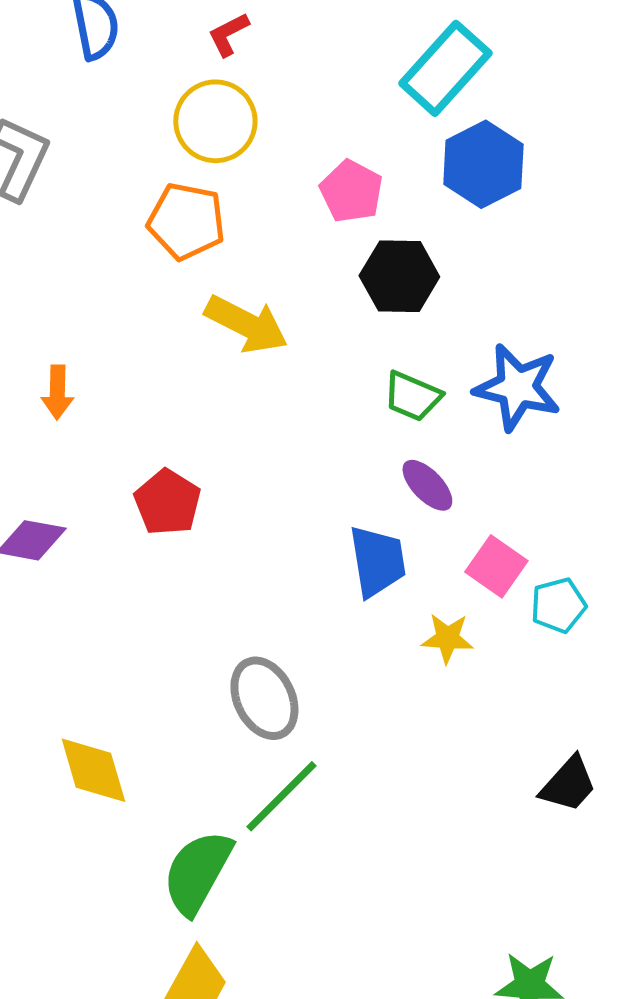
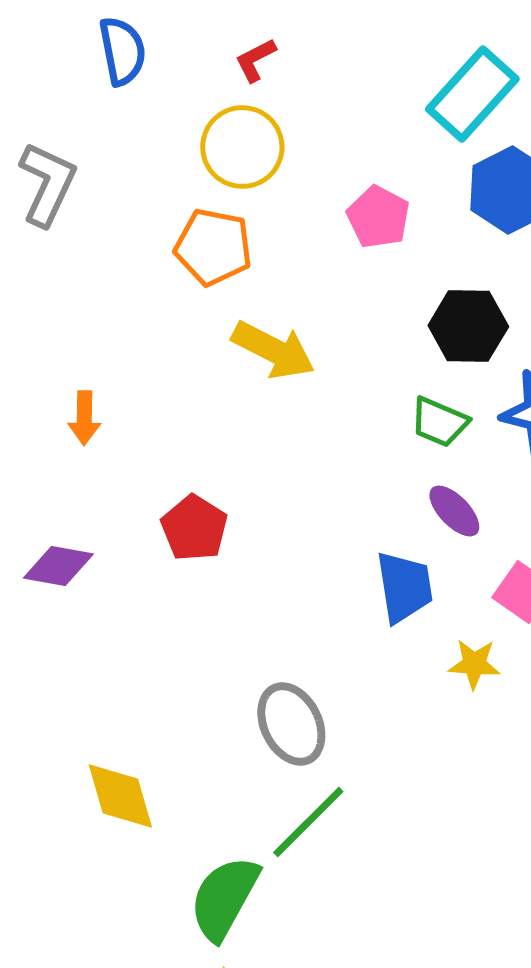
black hexagon: (399, 276) -> (468, 326), moved

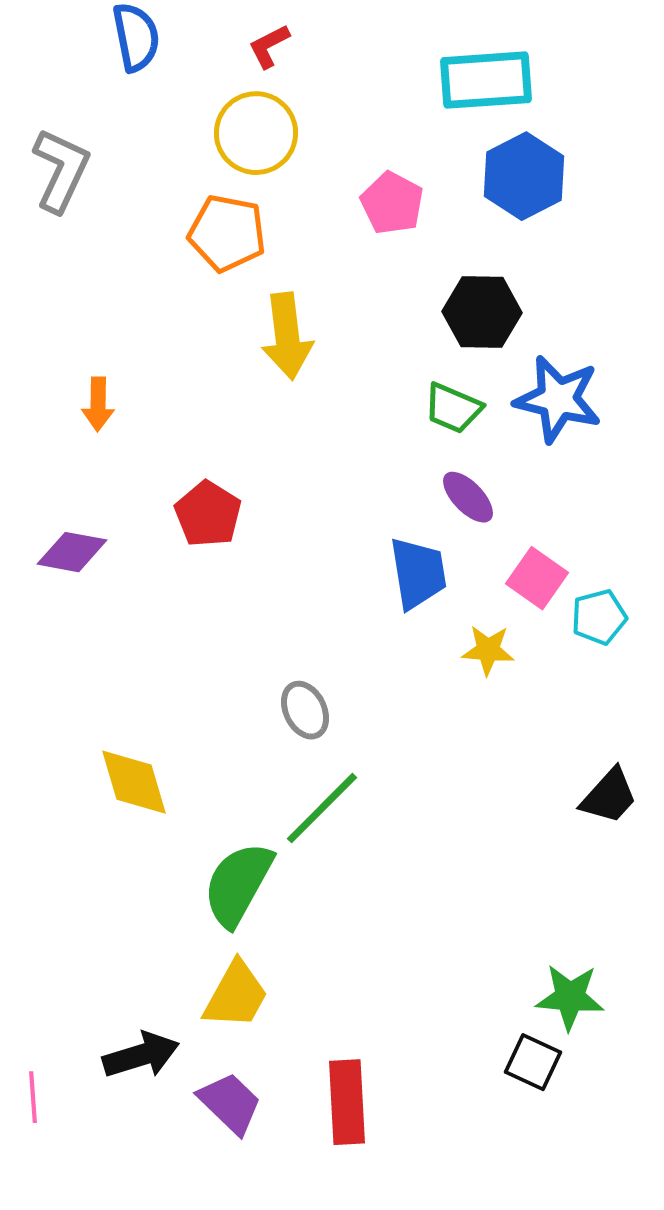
cyan rectangle: (472, 94) -> (486, 80), turned 44
yellow arrow: (273, 350) -> (287, 336), turned 56
gray ellipse: (291, 724) -> (305, 710), size x0.7

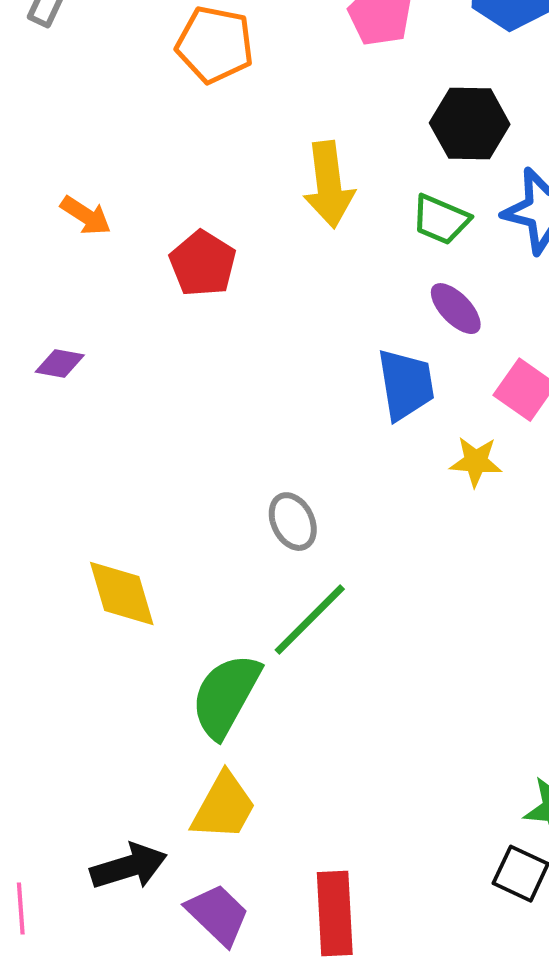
yellow arrow: (287, 336) -> (329, 185), moved
orange arrow: (98, 404) -> (86, 216), turned -58
red pentagon: (208, 514) -> (203, 264), moved
purple diamond: (72, 552) -> (60, 364), size x0.7

